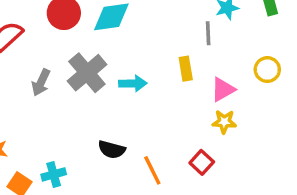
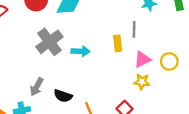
gray line: (208, 33) -> (134, 29), moved
yellow circle: (267, 70) -> (169, 61), moved
gray arrow: (41, 82) -> (37, 87), moved

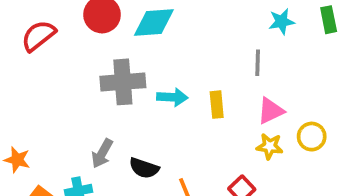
gray cross: (49, 42) -> (123, 82), turned 32
yellow rectangle: (118, 43) -> (217, 105), moved
yellow circle: (169, 61) -> (312, 137), moved

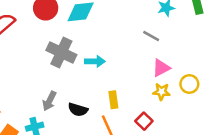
gray line: (258, 63) -> (151, 36), turned -60
gray cross: (123, 82) -> (61, 53), turned 32
yellow rectangle: (217, 105) -> (113, 100), moved

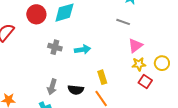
gray cross: (61, 53) -> (55, 47), size x0.6
yellow circle: (189, 84) -> (162, 63), moved
red square: (144, 121) -> (145, 82), moved

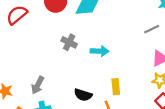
gray line: (123, 22) -> (152, 29), turned -56
gray arrow: (52, 87) -> (38, 85), moved

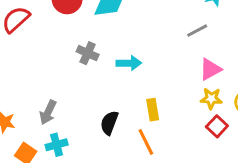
black semicircle: (83, 95) -> (109, 123), turned 96

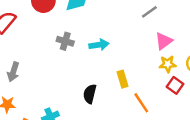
gray arrow: (48, 112) -> (13, 72), moved
orange line: (146, 142) -> (141, 103), moved

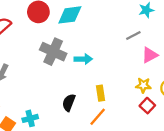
gray cross: (65, 41) -> (53, 52), size x1.6
pink triangle: (164, 41) -> (150, 55), moved
orange line: (141, 103) -> (98, 117), moved, turned 66

